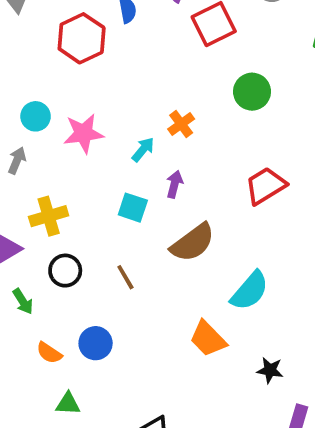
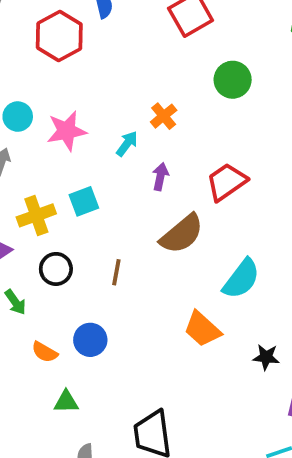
red trapezoid: (265, 186) -> (226, 182), moved
cyan square: (133, 208) -> (84, 201), moved, turned -36
brown line: (125, 277) -> (116, 272), turned 44

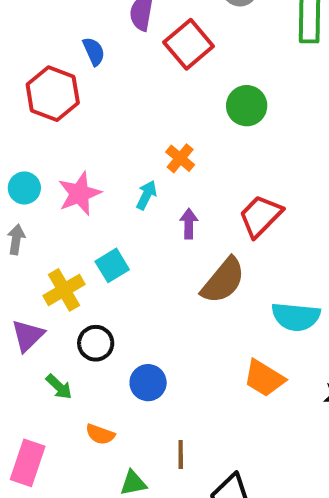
brown line: (116, 272) -> (181, 454), moved
cyan semicircle: (241, 279) -> (296, 317), turned 69
blue circle: (90, 340) -> (148, 383), moved

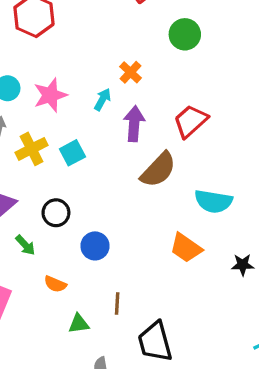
purple arrow: (189, 224) -> (134, 124), size x1.5
yellow cross: (64, 290) -> (32, 149), moved

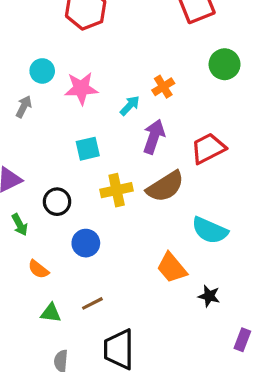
yellow cross: (32, 149) -> (117, 190), moved
black star: (243, 265) -> (209, 296), moved
brown line: (117, 304) -> (92, 303), turned 45

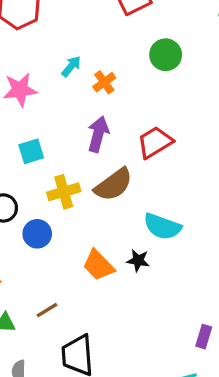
cyan arrow: (130, 106) -> (71, 66), moved
blue circle: (86, 243) -> (37, 234), moved
orange trapezoid: (172, 268) -> (98, 265), moved
black star: (209, 296) -> (138, 260), moved

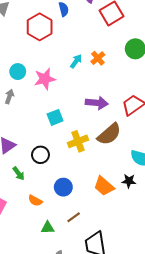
orange cross: (104, 82) -> (98, 58), moved
purple arrow: (98, 134) -> (97, 103), turned 85
blue circle: (37, 234) -> (63, 187), moved

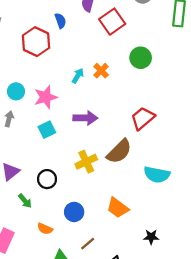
purple arrow: (97, 103) -> (85, 118), moved
cyan square: (55, 117) -> (47, 130), moved
black star: (129, 181) -> (151, 237), moved

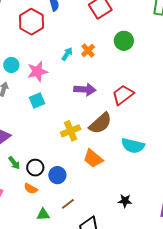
purple arrow: (85, 118) -> (85, 90), moved
black circle: (47, 179) -> (35, 168), moved
orange trapezoid: (118, 208) -> (93, 158), moved

